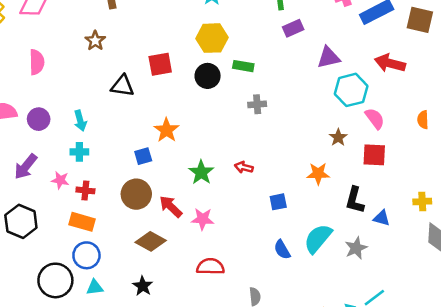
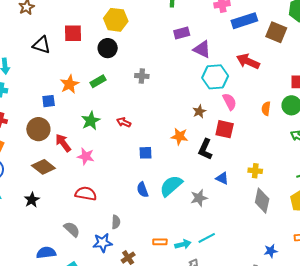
purple rectangle: (293, 28) -> (182, 33), moved
purple triangle: (329, 57) -> (202, 49), turned 30
green rectangle: (243, 66) -> (98, 81), moved, turned -49
black L-shape: (355, 200) -> (205, 149), moved

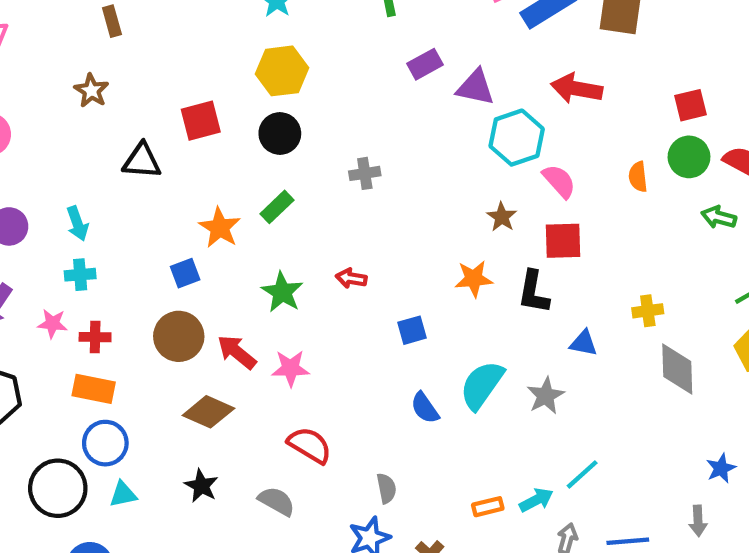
red semicircle: (86, 194) -> (310, 445), turned 35
gray semicircle: (72, 229) -> (277, 501), moved

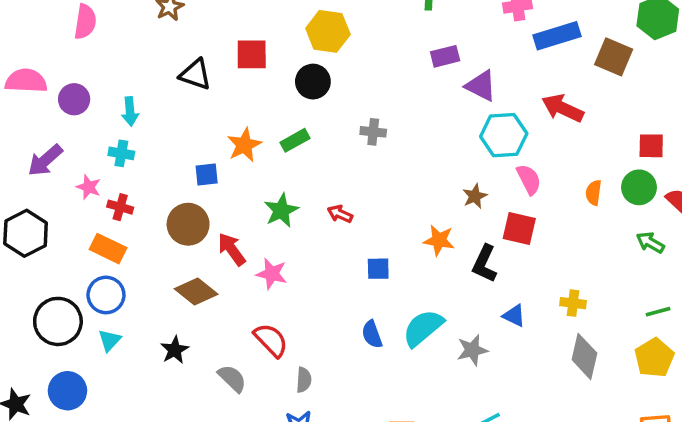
gray semicircle: (386, 488) -> (304, 380), moved
cyan triangle: (123, 494) -> (109, 340), turned -50

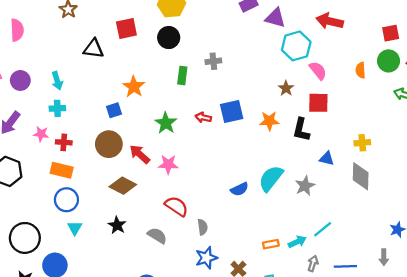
green rectangle: (295, 140) -> (182, 76), moved, turned -42
blue square: (378, 269) -> (232, 112), moved, size x1.5
black circle: (58, 321) -> (25, 238), moved
blue semicircle: (372, 334) -> (240, 189), turned -84
gray diamond: (584, 356) -> (361, 176), moved

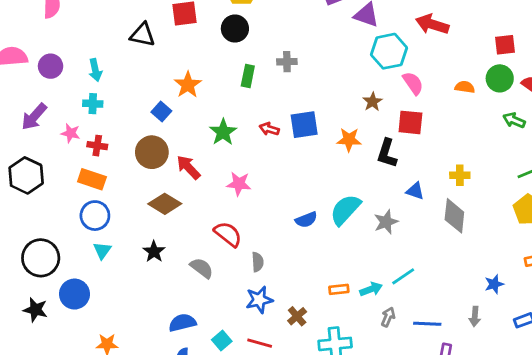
orange semicircle: (361, 70) -> (465, 87), turned 98
blue square: (114, 110) -> (161, 112), turned -35
pink star: (168, 164) -> (239, 184), moved

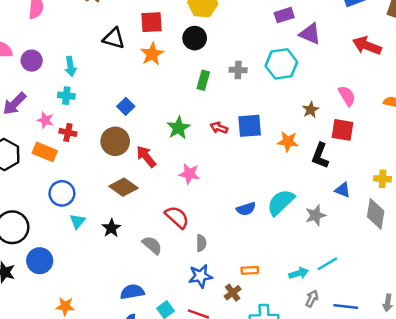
cyan hexagon: (389, 51) -> (281, 64), moved
orange star: (188, 85) -> (152, 54), moved
orange rectangle: (92, 179) -> (45, 152), moved
cyan triangle: (102, 250) -> (77, 221), moved
orange rectangle: (339, 289) -> (250, 270), moved

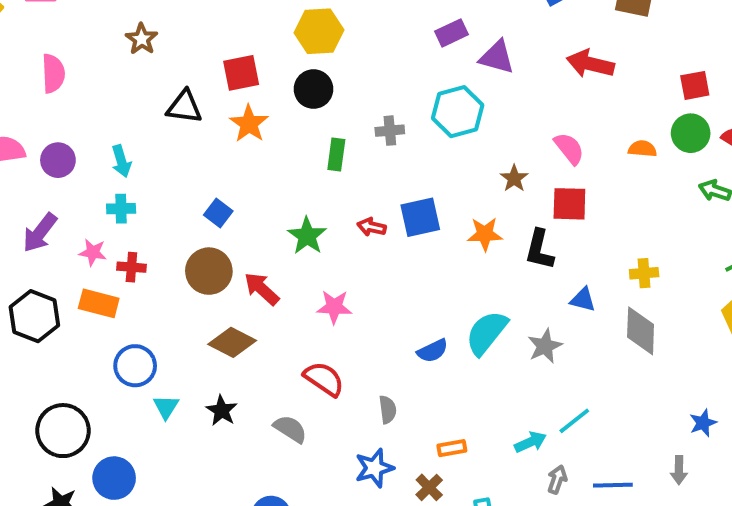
gray semicircle: (201, 243) -> (388, 410), moved

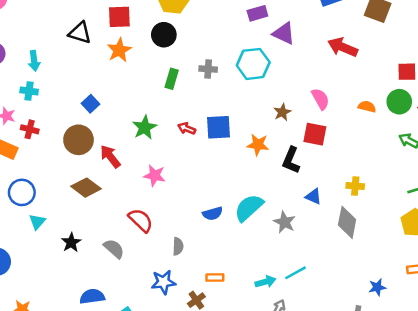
gray star: (545, 346) -> (285, 222), turned -30
black star: (222, 410) -> (71, 242), moved

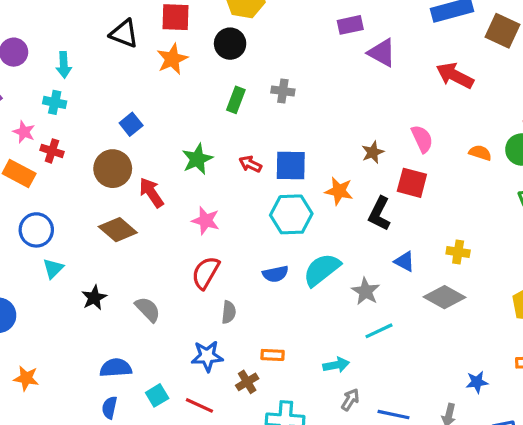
cyan hexagon: (253, 64) -> (291, 214), moved
red semicircle: (141, 220) -> (206, 273), moved, turned -108
gray diamond: (347, 222) -> (445, 297), turned -76
cyan line: (296, 273) -> (379, 331), moved

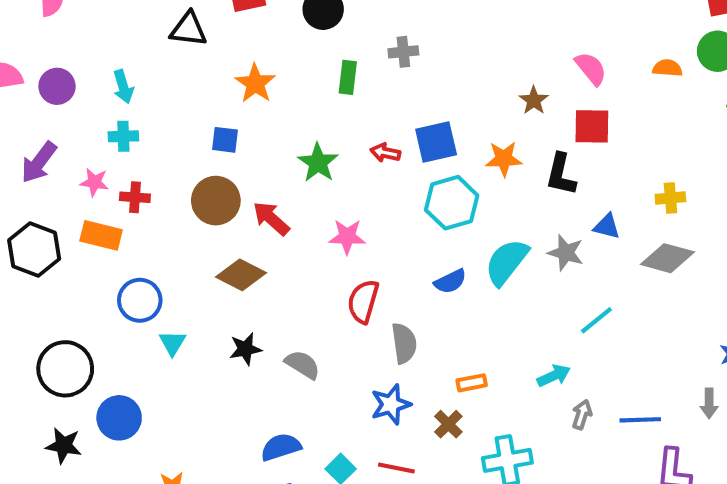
orange star: (172, 59) -> (255, 83), moved
blue square: (131, 124) -> (225, 140), turned -30
gray star: (366, 291) -> (566, 253), moved
black star: (94, 298) -> (245, 349), moved, turned 30
gray semicircle: (229, 312) -> (404, 343), size x1.4

